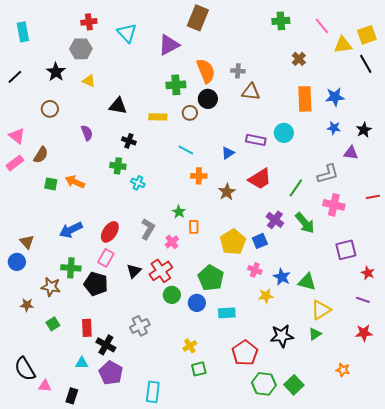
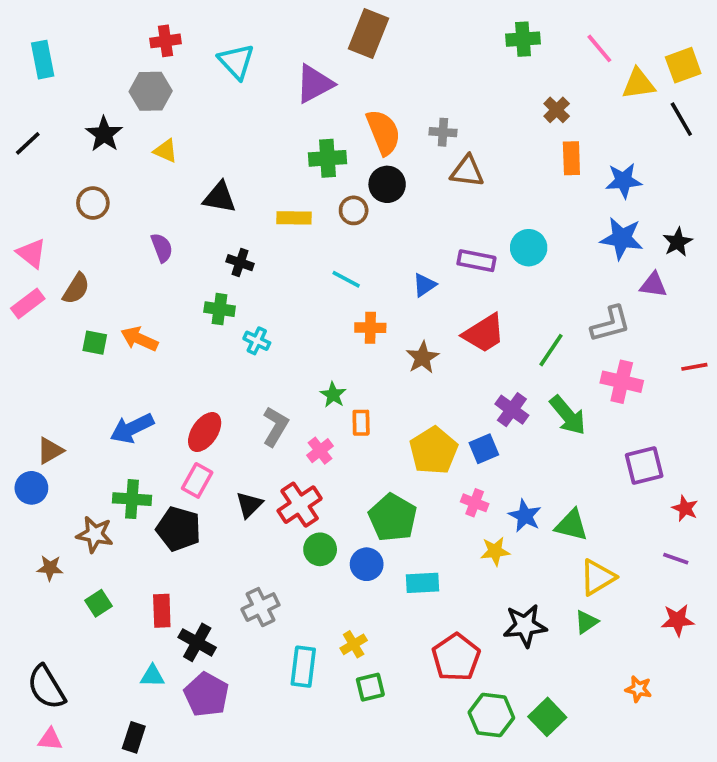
orange rectangle: (305, 99) -> (571, 158), moved, size x0.7
blue star: (334, 128) -> (622, 238), size x1.6
brown triangle: (27, 242) -> (50, 451), turned 42
pink triangle: (45, 386) -> (50, 739), moved
cyan rectangle: (153, 392) -> (303, 667), moved

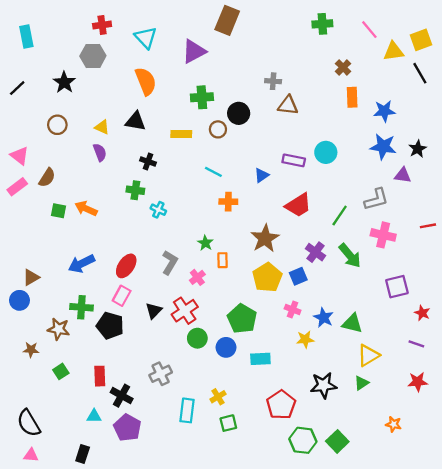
orange semicircle: (383, 132) -> (146, 81), moved
yellow triangle: (166, 151) -> (102, 127), moved
brown star: (422, 358) -> (265, 238), moved, size x1.4

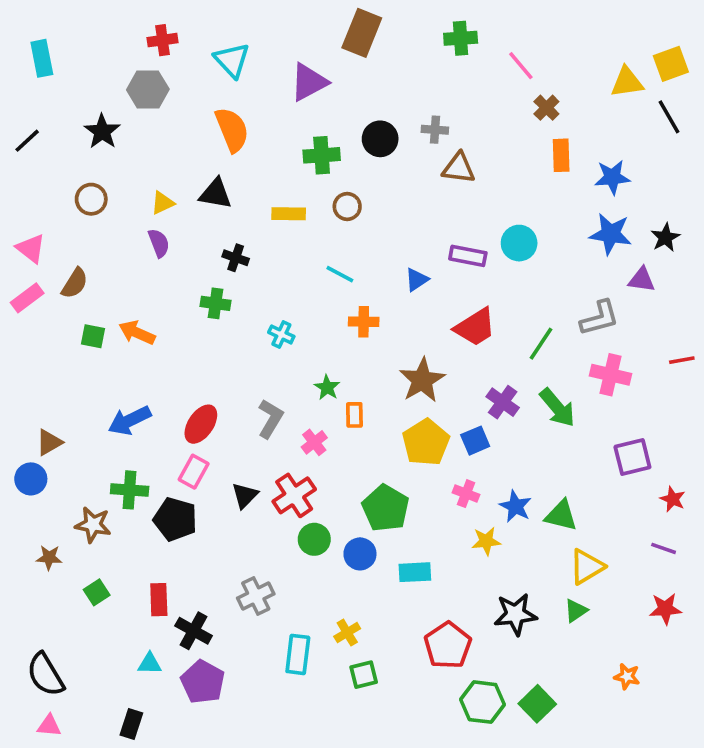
green cross: (322, 24) -> (461, 38), moved
pink line: (369, 30) -> (521, 66), moved
black circle: (239, 113) -> (380, 139), moved
yellow triangle: (102, 127) -> (162, 203), turned -49
cyan cross: (158, 210) -> (281, 334), moved

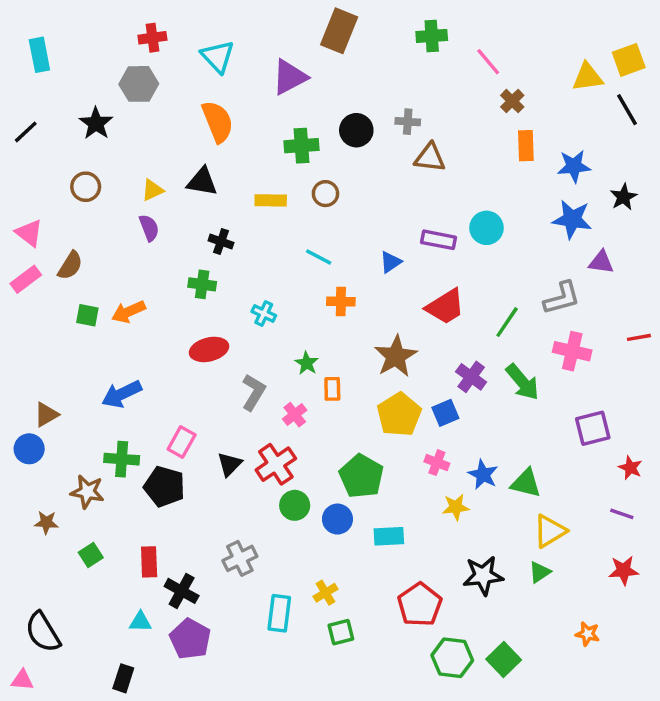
black star: (665, 238) -> (624, 197), moved
orange arrow: (137, 333) -> (128, 312), turned -48
red ellipse: (201, 424) -> (209, 349), moved, turned 42
pink triangle: (49, 726) -> (22, 680), moved

